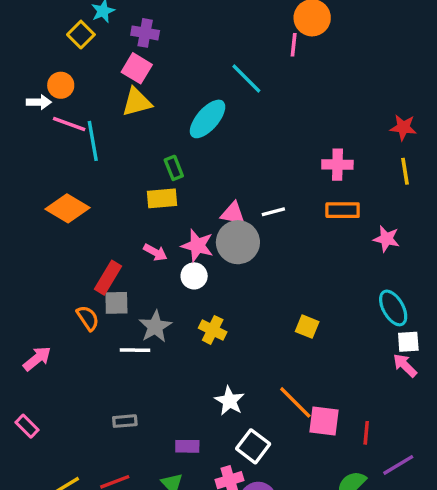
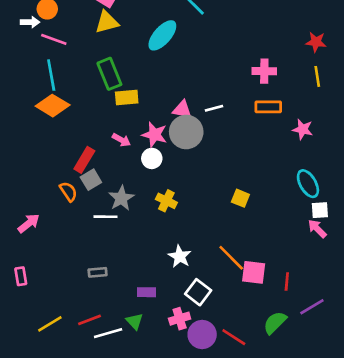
cyan line: (93, 141) -> (51, 75), moved
green rectangle: (174, 168) -> (109, 74), moved, size x1.6
gray square: (116, 303) -> (91, 180), turned -30
pink rectangle: (27, 426) -> (21, 276), turned 36

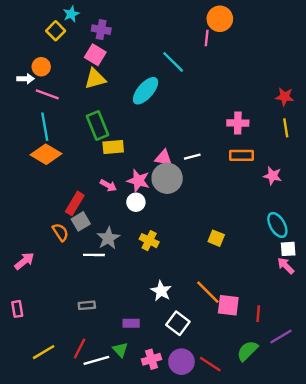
pink cross: (180, 319) -> (152, 359), moved
red line: (90, 320) -> (80, 348), turned -42

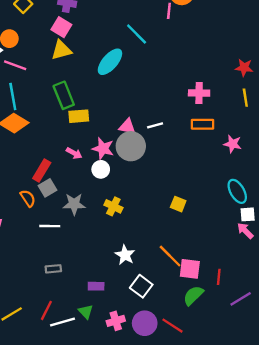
gray star: (108, 238) -> (74, 204), turned 30
white line: (94, 255) -> (50, 226), moved
green semicircle: (247, 351) -> (193, 295), moved

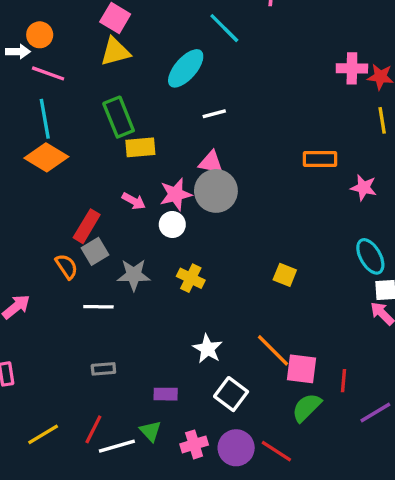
pink cross: (199, 93) -> (352, 68), moved
white line: (155, 125) -> (214, 114), moved
pink star: (103, 149) -> (176, 194), turned -30

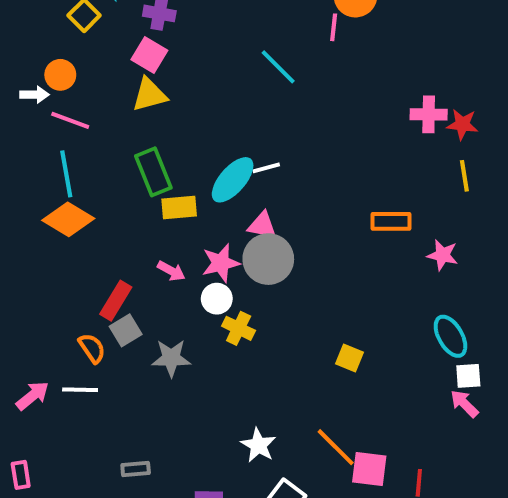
cyan ellipse: (186, 68) -> (233, 180), moved
yellow cross: (191, 278) -> (239, 328), moved
white line: (98, 307) -> (80, 390), moved

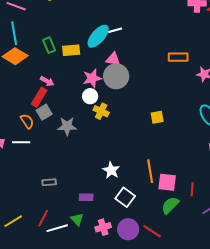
green rectangle: (153, 172) -> (49, 45), moved, size x0.7
pink arrow: (171, 271) -> (47, 81), moved
yellow square: (349, 358) -> (157, 117), moved, turned -32
orange line: (336, 447) -> (150, 171), turned 35

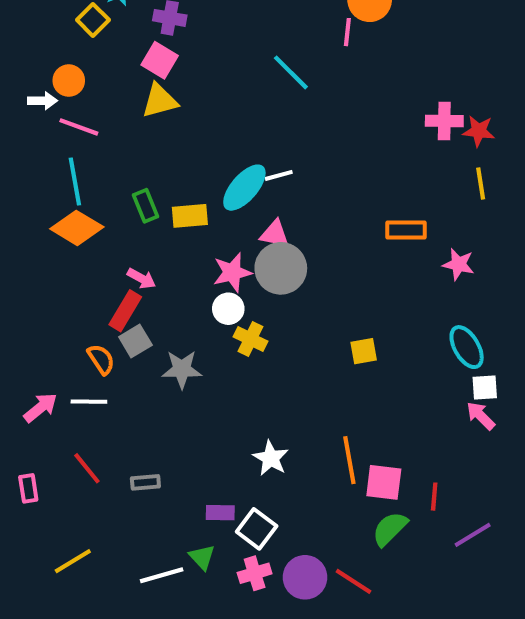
white square: (125, 197) -> (257, 529), moved
red line: (43, 218) -> (87, 468), moved, turned -66

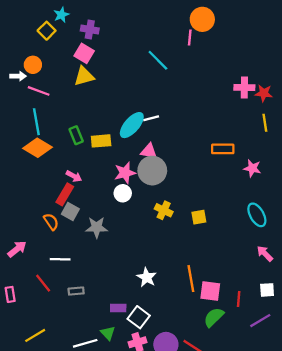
yellow cross: (250, 339) -> (164, 210), moved
gray square: (135, 341) -> (70, 211), turned -30
white square: (485, 387) -> (267, 290), moved
white line: (89, 402) -> (60, 259), moved

